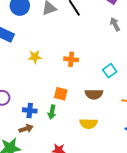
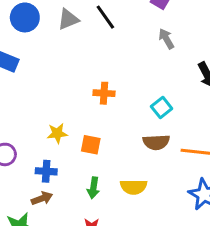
yellow star: (35, 57) -> (57, 133), moved
brown semicircle: (94, 94) -> (156, 142), moved
green arrow: (52, 112) -> (93, 188), moved

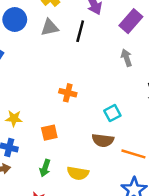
black line: (105, 17) -> (80, 31), turned 40
yellow star: (57, 133) -> (14, 118), moved
orange square: (91, 145) -> (49, 133), turned -35

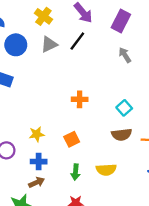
black line: (80, 31) -> (77, 41), turned 36

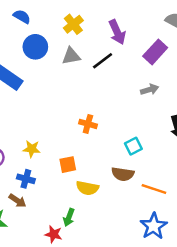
gray arrow: (125, 55) -> (150, 90), turned 91
yellow semicircle: (106, 170) -> (87, 188), moved
green arrow: (76, 172) -> (69, 217), moved
brown arrow: (37, 182) -> (17, 201), turned 42

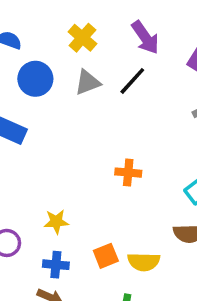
orange square: (68, 165) -> (106, 256), moved

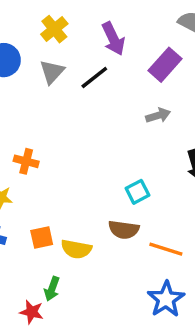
gray triangle: (88, 82) -> (52, 72), turned -36
orange cross: (128, 173) -> (26, 161), moved

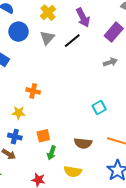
brown semicircle: (124, 230) -> (83, 143), moved
yellow semicircle: (76, 249) -> (73, 171), moved
green arrow: (52, 289) -> (52, 153), moved

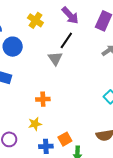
gray triangle: (47, 38) -> (55, 59), moved
blue cross: (15, 137) -> (46, 146), moved

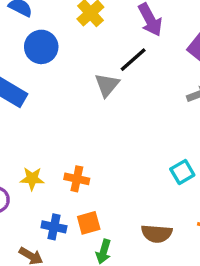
orange cross: (43, 99) -> (77, 179), moved
yellow star: (35, 124) -> (32, 179), moved

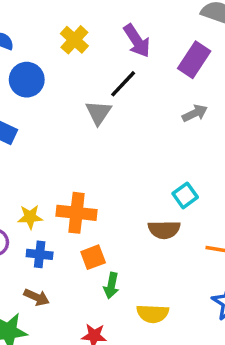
orange cross: (77, 179) -> (77, 213), size x1.5
blue cross: (54, 227) -> (40, 254), moved
brown semicircle: (157, 234) -> (164, 230), moved

